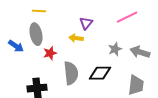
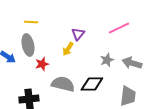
yellow arrow: (76, 38) -> (68, 49), turned -64
gray semicircle: (71, 73) -> (63, 84), turned -70

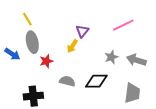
yellow line: (31, 22) -> (27, 19), moved, turned 56
gray semicircle: (63, 84) -> (67, 81), size x0.7

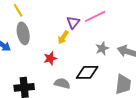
pink line: (123, 25) -> (95, 16), moved
red star: (46, 61) -> (50, 58), moved
gray semicircle: (67, 81) -> (62, 83), moved

